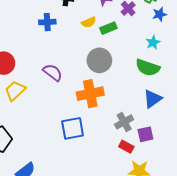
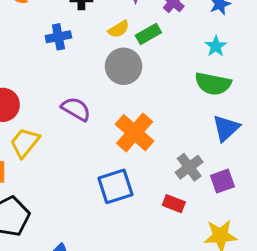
gray circle: (99, 60) -> (124, 66), moved
orange cross: (90, 94) -> (135, 133), turned -30
red rectangle: (126, 147) -> (174, 204), moved

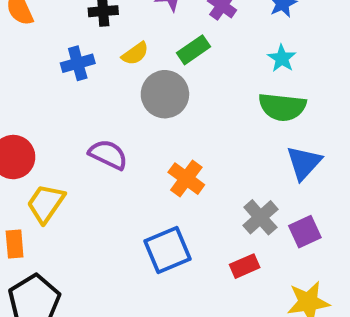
yellow semicircle: (119, 29) -> (135, 54), moved
orange cross: (135, 133) -> (186, 179), size x0.7
red rectangle: (174, 204) -> (245, 266), turned -40

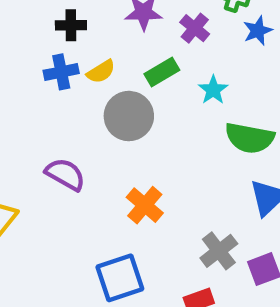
cyan star: (282, 58) -> (213, 90), moved
blue cross: (78, 63) -> (61, 72), moved

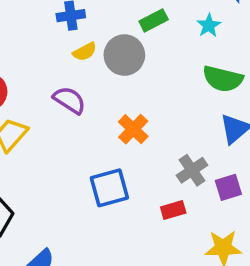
yellow semicircle: (101, 72) -> (85, 52), moved
cyan star: (213, 90) -> (209, 25), moved

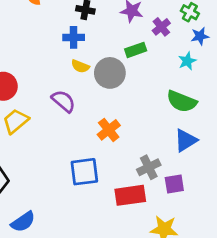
cyan star: (209, 25) -> (187, 61), moved
yellow semicircle: (85, 52) -> (80, 66), turned 42
red rectangle: (173, 210) -> (130, 195), size x1.6

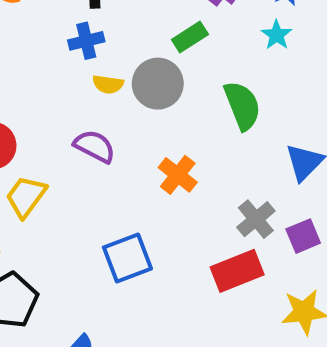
green semicircle: (182, 101) -> (242, 106), moved, turned -120
blue square: (84, 172) -> (127, 258), moved

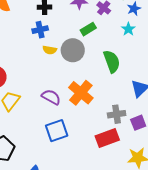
purple semicircle: (95, 146) -> (51, 97), moved
orange cross: (178, 175) -> (81, 93), size x1.4
gray cross: (256, 219) -> (117, 114), turned 30

